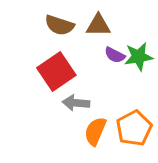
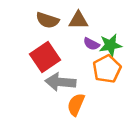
gray arrow: (76, 103) -> (61, 82), size x1.4
orange pentagon: (134, 128) -> (107, 69), moved

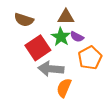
brown semicircle: (47, 20) -> (24, 20), moved
green star: (110, 45) -> (61, 37), moved, turned -30

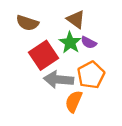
brown triangle: (66, 17) -> (76, 19), turned 36
orange pentagon: (90, 58) -> (91, 75), moved

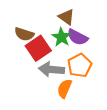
brown semicircle: (27, 23) -> (24, 34), moved
purple semicircle: (89, 43) -> (78, 37), size x1.5

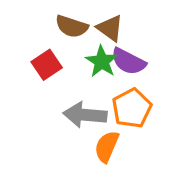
brown semicircle: (24, 34) -> (72, 26), moved
red square: (38, 48) -> (47, 65), moved, size x0.7

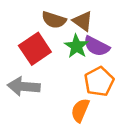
red square: (47, 65) -> (35, 49), size x1.4
gray arrow: (85, 115) -> (24, 86), moved

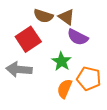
green star: (76, 46) -> (61, 61), moved
orange pentagon: (99, 81) -> (89, 79), moved, turned -30

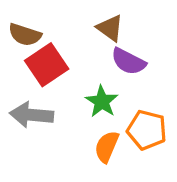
brown semicircle: (43, 16) -> (25, 35), moved

